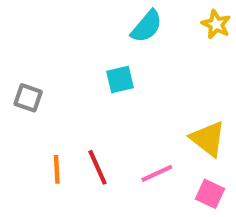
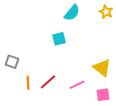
gray square: (28, 98) -> (12, 62), moved
red line: (98, 167) -> (48, 82), turned 72
pink square: (210, 194) -> (103, 95), turned -32

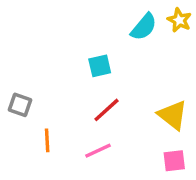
cyan semicircle: (72, 13) -> (144, 27), moved
red line: (48, 82) -> (106, 110), moved
pink line: (77, 85) -> (98, 151), moved

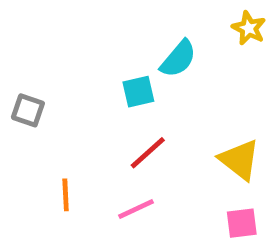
cyan semicircle: (144, 27) -> (178, 59), moved
gray square: (20, 105) -> (28, 110), moved

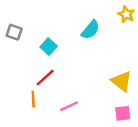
cyan square: (138, 92) -> (49, 47), moved, turned -35
gray square: (28, 110) -> (14, 32), moved
red line: (148, 153) -> (45, 78), moved

